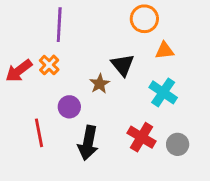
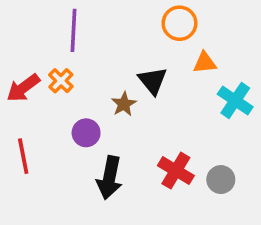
cyan cross: (163, 92) -> (235, 100), moved
red line: (39, 133) -> (23, 156), moved

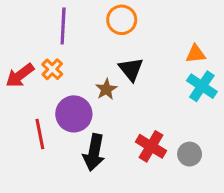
orange circle: (179, 23) -> (122, 20), moved
orange triangle: (205, 63) -> (196, 54), moved
purple circle: (86, 133) -> (74, 114), size x1.5
red line: (23, 156) -> (40, 134), moved

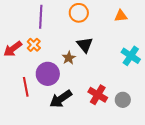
orange triangle: (196, 54) -> (121, 16), moved
black arrow: (94, 153) -> (61, 99), turned 45

